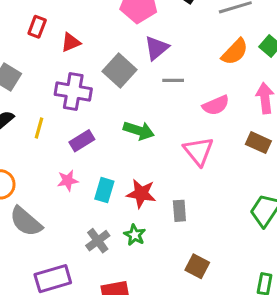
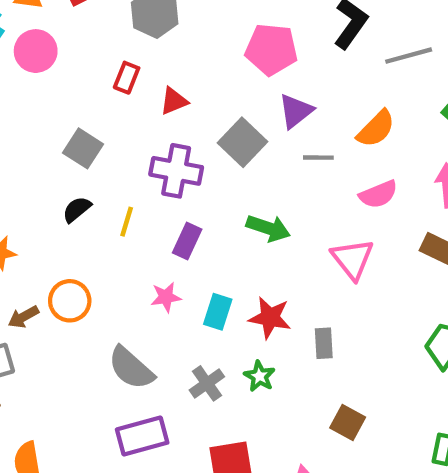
orange semicircle: (235, 52) -> (376, 129), moved
purple rectangle: (82, 141) -> (187, 241), turned -35
gray semicircle: (26, 222) -> (131, 368), moved

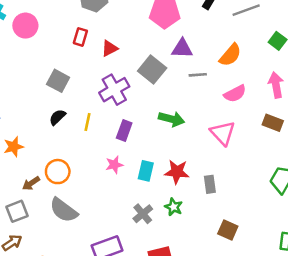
purple triangle: (296, 111) -> (182, 48), turned 45
purple cross: (176, 171) -> (114, 90), turned -36
gray semicircle: (131, 368) -> (64, 210), moved

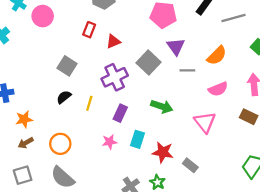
purple triangle: (182, 48) -> (176, 47), turned 48
cyan rectangle: (146, 171) -> (137, 139), moved
brown arrow: (31, 183) -> (26, 143), moved
gray rectangle: (210, 184) -> (190, 165), turned -48

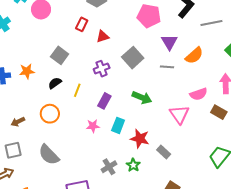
purple triangle: (176, 47) -> (169, 42), moved
purple cross: (115, 77) -> (102, 69), size x0.7
pink semicircle: (218, 89) -> (198, 94), moved
orange star: (24, 119) -> (27, 71), moved
orange circle: (60, 144) -> (50, 114), moved

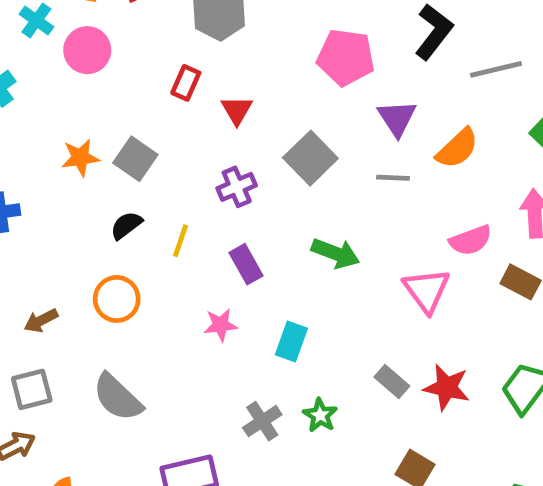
red triangle: (103, 36) -> (237, 110), turned -40
orange star: (27, 71) -> (80, 158), moved
purple rectangle: (104, 101) -> (246, 264), turned -56
cyan rectangle: (118, 125) -> (291, 341), moved
red star: (140, 139) -> (447, 387), moved

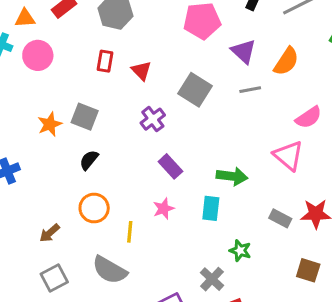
yellow line: (180, 241) -> (130, 232), moved
green arrow: (335, 253) -> (232, 176), moved
gray cross: (262, 421) -> (212, 279), moved

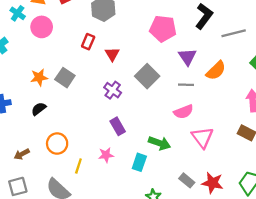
pink semicircle: (309, 117) -> (183, 112), moved
purple cross: (153, 119) -> (113, 90), turned -30
black semicircle: (89, 160) -> (39, 109), moved

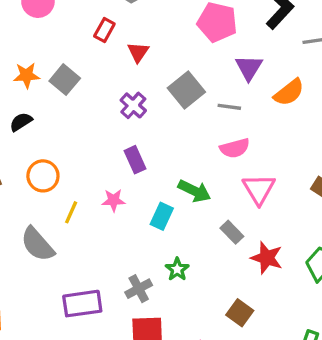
gray line: (186, 85) -> (229, 107), moved
gray rectangle: (187, 180) -> (232, 232), moved

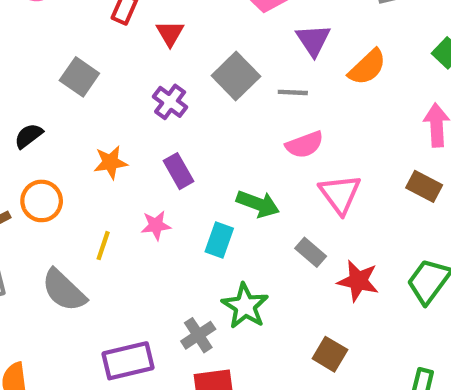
orange star: (26, 75) -> (110, 162), moved
orange circle: (43, 176) -> (42, 201), moved
green star: (177, 269) -> (245, 306), size x1.5

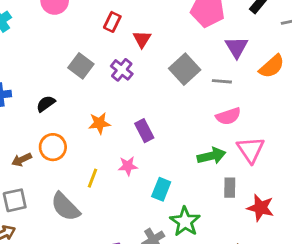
purple cross: (170, 102) -> (122, 70), moved
green arrow: (258, 204) -> (212, 156), moved, turned -36
cyan rectangle: (219, 240) -> (161, 189), moved
gray rectangle: (311, 252) -> (230, 188), turned 48

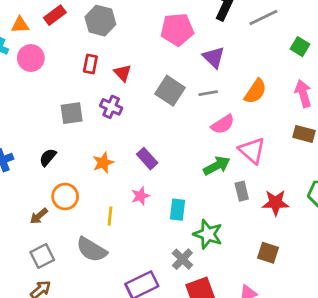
gray square: (81, 66) -> (72, 113), turned -30
orange semicircle: (272, 66) -> (255, 91), moved

